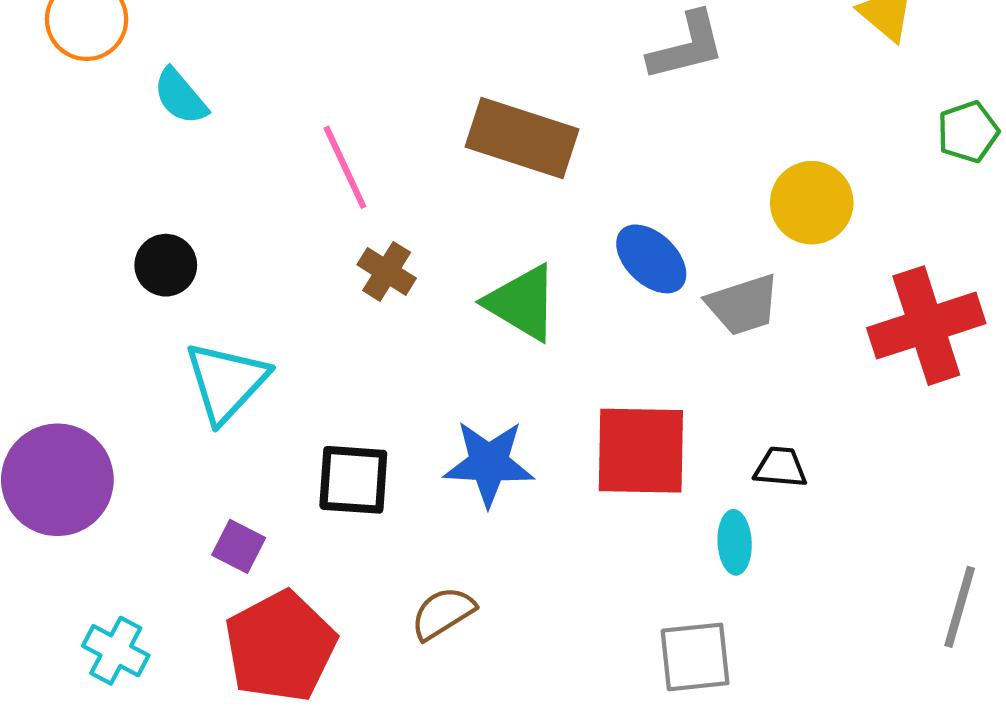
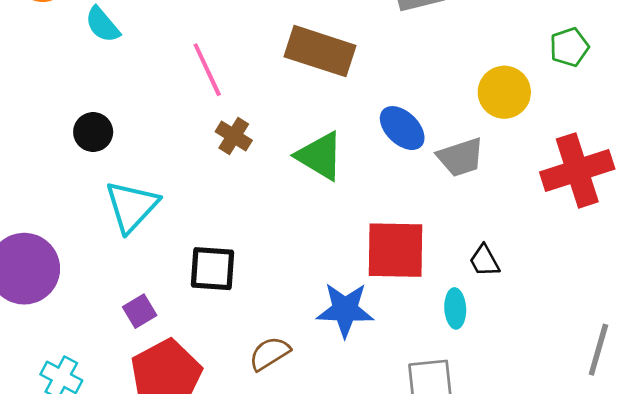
green pentagon: (968, 132) -> (569, 47), moved
blue star: (489, 463) -> (345, 310), moved
black trapezoid: (780, 467) -> (484, 261), turned -124
purple square: (239, 546) -> (140, 311), turned 32

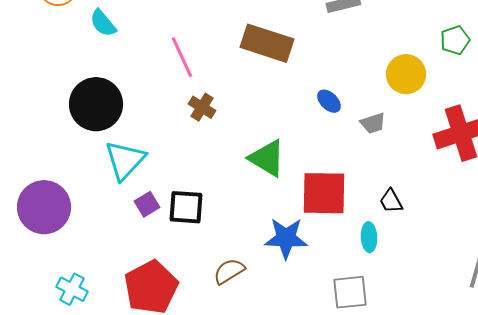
blue ellipse: (402, 128) -> (329, 101), size x0.7
black circle: (93, 132) -> (96, 104), size x1.8
green triangle: (320, 156) -> (267, 158), moved
gray trapezoid: (461, 157) -> (373, 123), size x0.7
purple square: (140, 311) -> (147, 204), moved

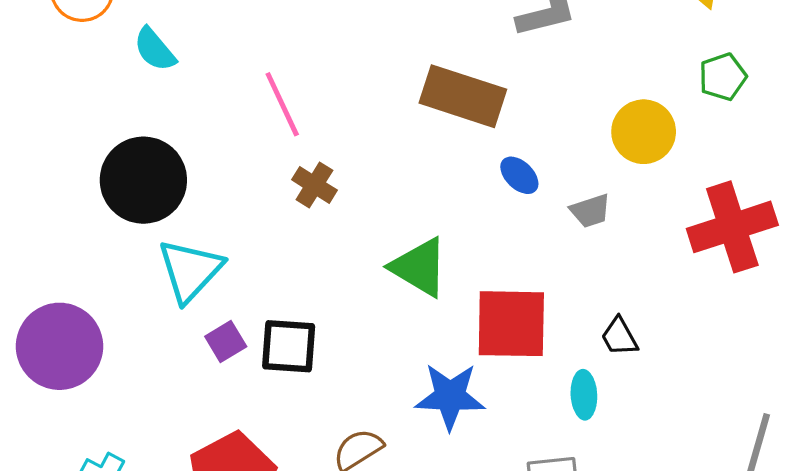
brown rectangle: (267, 43) -> (463, 96), moved

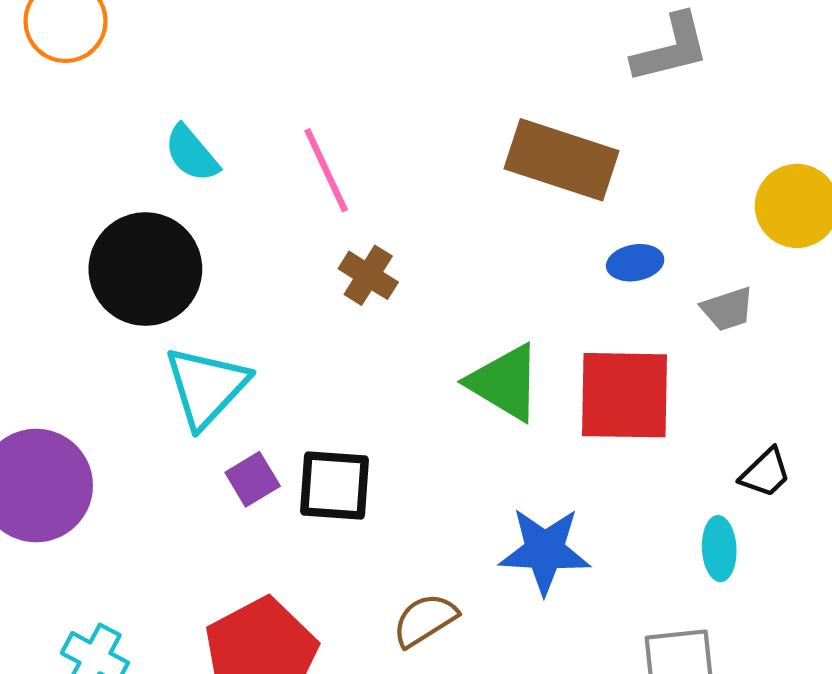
cyan semicircle: (155, 49) -> (192, 153), moved
blue ellipse: (519, 175) -> (635, 263), turned -54
red square: (511, 324) -> (625, 395), moved
black trapezoid: (619, 337) -> (765, 473), turned -105

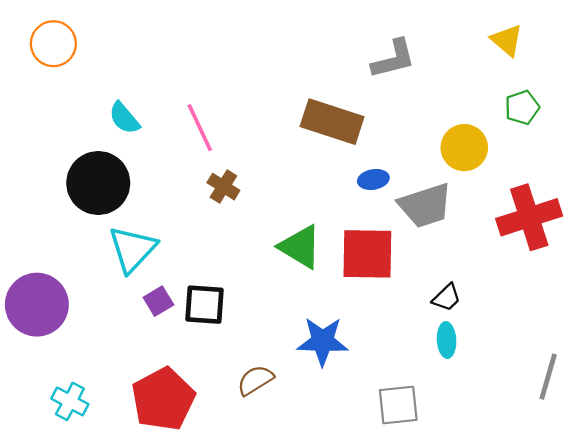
gray trapezoid: (728, 309) -> (425, 205), size x1.8
cyan ellipse: (719, 549) -> (447, 340), moved

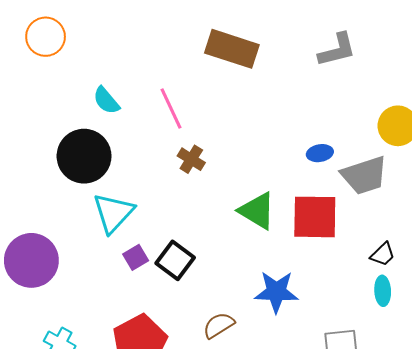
brown rectangle: (332, 122) -> (232, 49), moved
black square: (205, 305) -> (175, 260), turned 33

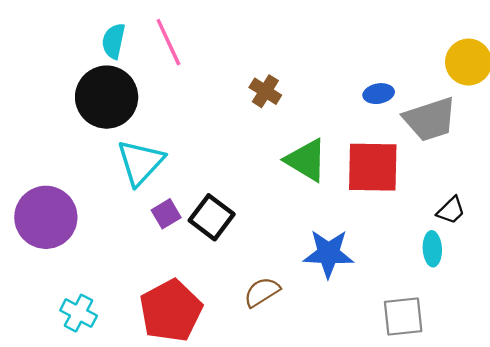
cyan semicircle: (106, 100) -> (114, 41), moved, turned 52
pink line: (171, 109) -> (168, 42), moved
brown cross: (191, 159) -> (265, 91), moved
cyan ellipse: (383, 291) -> (432, 249), moved

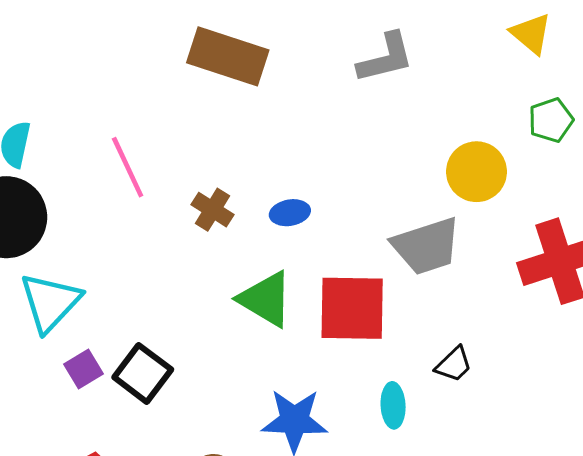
pink line: (168, 42) -> (128, 167), moved
blue ellipse: (379, 94) -> (290, 213), moved
cyan ellipse: (432, 249) -> (393, 405), moved

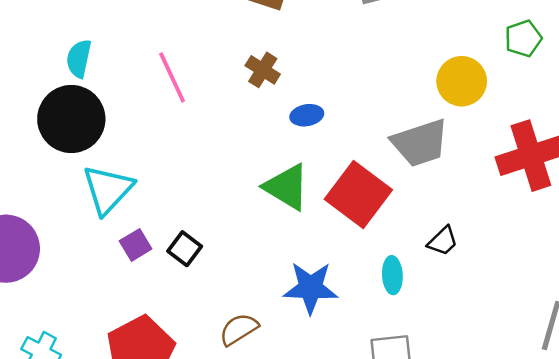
brown cross: (213, 210) -> (263, 70), moved
red square: (352, 308) -> (358, 195), turned 36
black square: (143, 373) -> (185, 249), size x0.7

